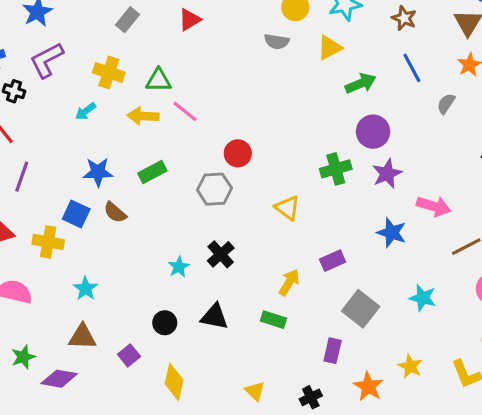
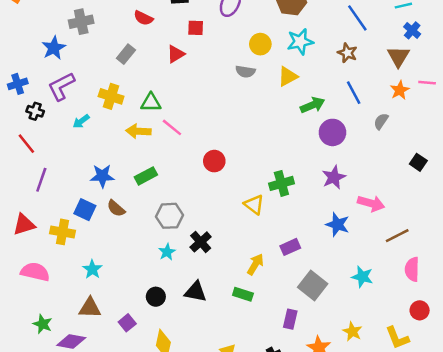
cyan arrow: (85, 111) -> (81, 121), moved
purple circle: (373, 132) -> (332, 132), moved
green cross: (336, 169) -> (281, 183), moved
gray hexagon: (214, 189) -> (169, 216), moved
green star: (23, 357) -> (43, 324), turned -30

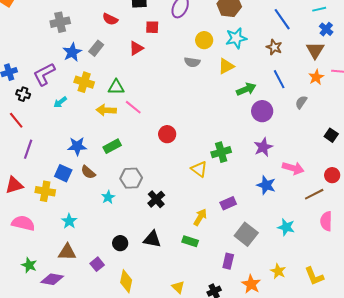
blue star: (54, 48) -> (72, 52), moved
cyan star: (167, 252) -> (108, 197), moved
red circle: (420, 310) -> (332, 175), moved

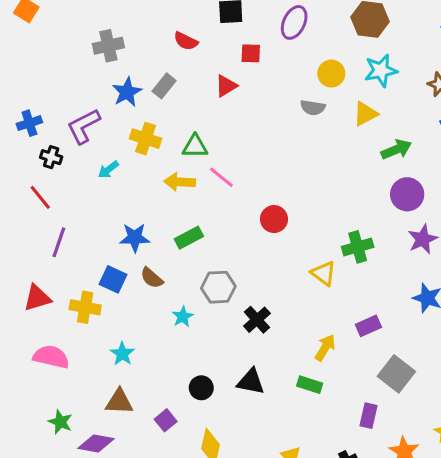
purple circle: (262, 111) -> (407, 194), moved

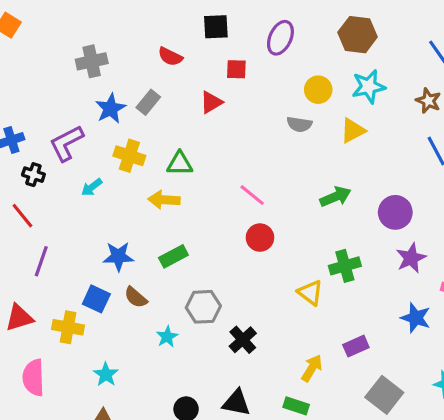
green arrow: (396, 149) -> (335, 197), moved
pink line: (221, 177) -> (252, 195), moved
pink semicircle: (51, 357) -> (33, 378), turned -105

